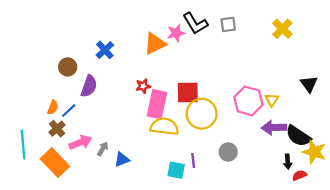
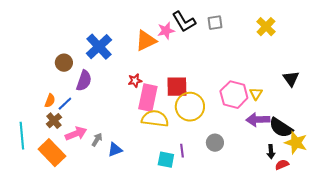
blue cross: (105, 50) -> (99, 47), size x1.5

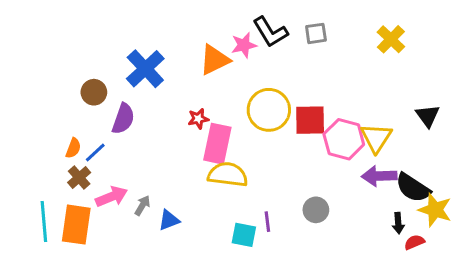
red square: (177, 87) -> (310, 120), moved
yellow triangle: (256, 94) -> (376, 138), size x1.6
yellow circle: (190, 107) -> (269, 110), moved
cyan line: (22, 136) -> (44, 222), moved
orange rectangle: (52, 153) -> (76, 225), turned 52

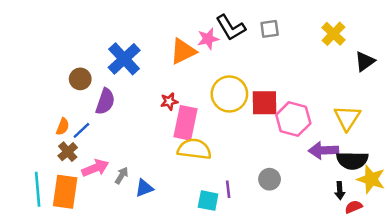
black triangle: (428, 116) -> (365, 61), moved, turned 30
yellow triangle: (376, 138) -> (347, 118), moved
black semicircle: (413, 188) -> (352, 160), turned -32

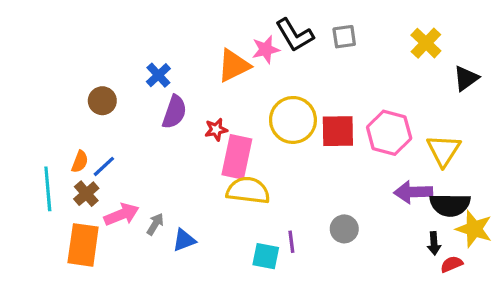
blue cross: (124, 59) -> (158, 75), size x0.6
purple semicircle: (105, 101) -> (174, 112), moved
pink hexagon: (293, 119) -> (389, 133), moved
cyan line: (38, 189) -> (48, 189), moved

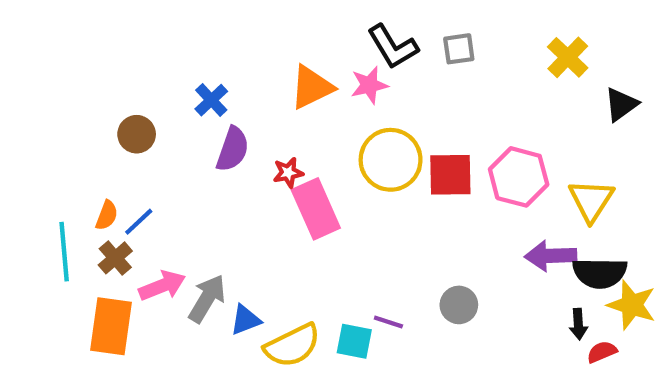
pink star: (266, 49) -> (369, 85), moved
pink rectangle: (237, 157) -> (316, 209), turned -36
yellow semicircle: (248, 190) -> (292, 345), moved, turned 147
gray arrow: (155, 224) -> (207, 299), size x1.6
purple line: (291, 242) -> (388, 322), turned -65

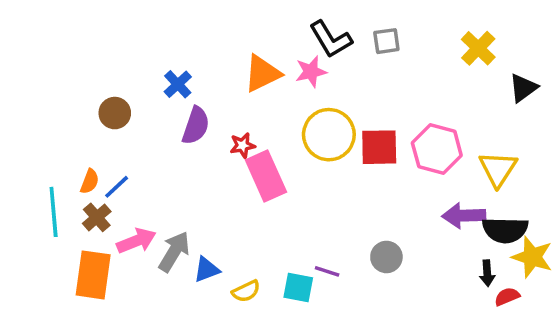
yellow semicircle: (292, 345) -> (246, 291), size x0.6

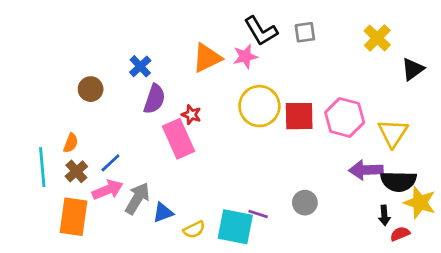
red star: (243, 145) -> (191, 115), turned 30
pink rectangle: (266, 176) -> (179, 139), moved
blue line: (117, 187) -> (110, 163), moved
cyan square: (298, 288) -> (235, 227), size x1.5

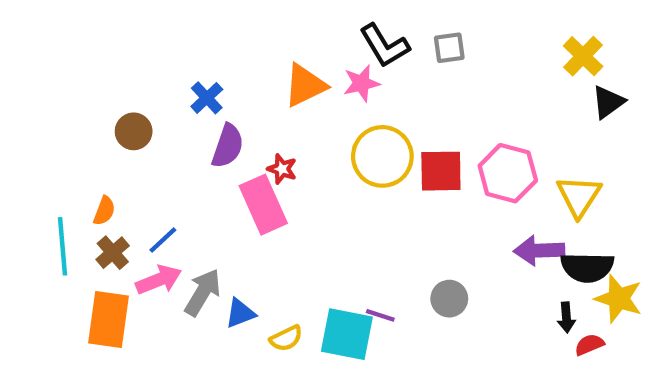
yellow cross: (377, 38) -> (583, 56), moved

